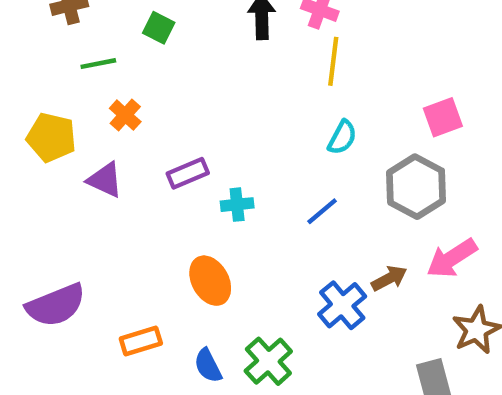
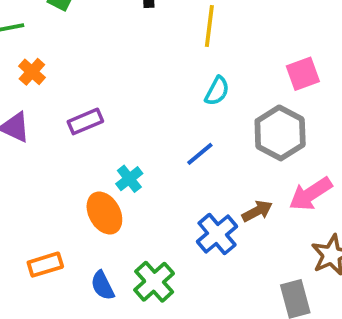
cyan cross: (237, 205) -> (129, 179), moved, turned -32

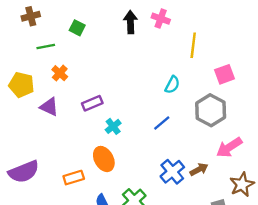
yellow line: (209, 26) -> (193, 45), moved
cyan cross: (129, 179) -> (113, 126), moved
brown arrow: (257, 211) -> (199, 169), moved
orange rectangle: (45, 265) -> (74, 178), moved

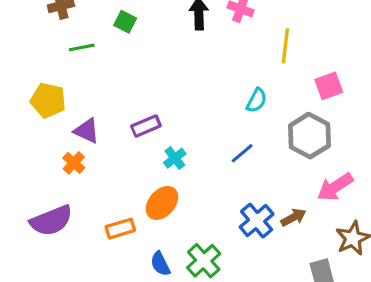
orange cross: (60, 73) -> (74, 163), moved
orange ellipse: (104, 159) -> (162, 203), turned 70

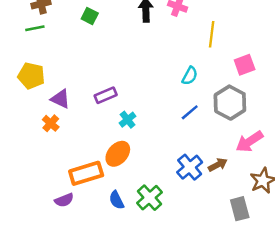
green line: (82, 47) -> (35, 28), moved
blue line: (242, 153) -> (190, 112), moved
purple semicircle: (51, 221) -> (64, 200), moved, size x0.6
orange rectangle: (120, 229) -> (86, 173), size x1.5

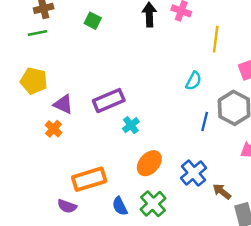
purple rectangle: (106, 95) -> (109, 101), size x1.4
blue line: (190, 112) -> (205, 121), moved, turned -36
orange ellipse: (118, 154) -> (149, 163), moved
brown arrow: (218, 165) -> (222, 191), moved, turned -114
purple semicircle: (64, 200) -> (67, 206), turned 42

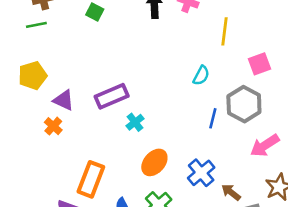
yellow pentagon: (34, 81) -> (33, 76), turned -30
orange rectangle: (89, 179) -> (91, 179), turned -52

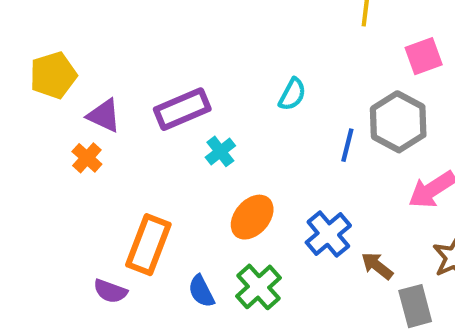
cyan semicircle: (201, 76) -> (292, 94), moved

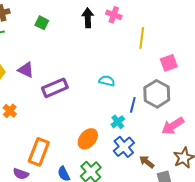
cyan semicircle: (292, 94) -> (107, 81), turned -105
purple triangle: (104, 115) -> (26, 70), moved
cyan cross: (220, 151) -> (118, 122), moved

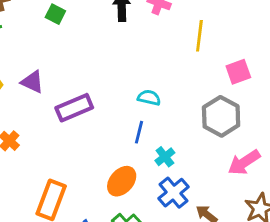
blue line: (133, 105) -> (139, 132), moved

